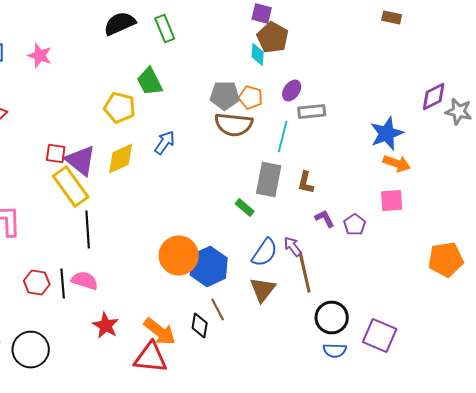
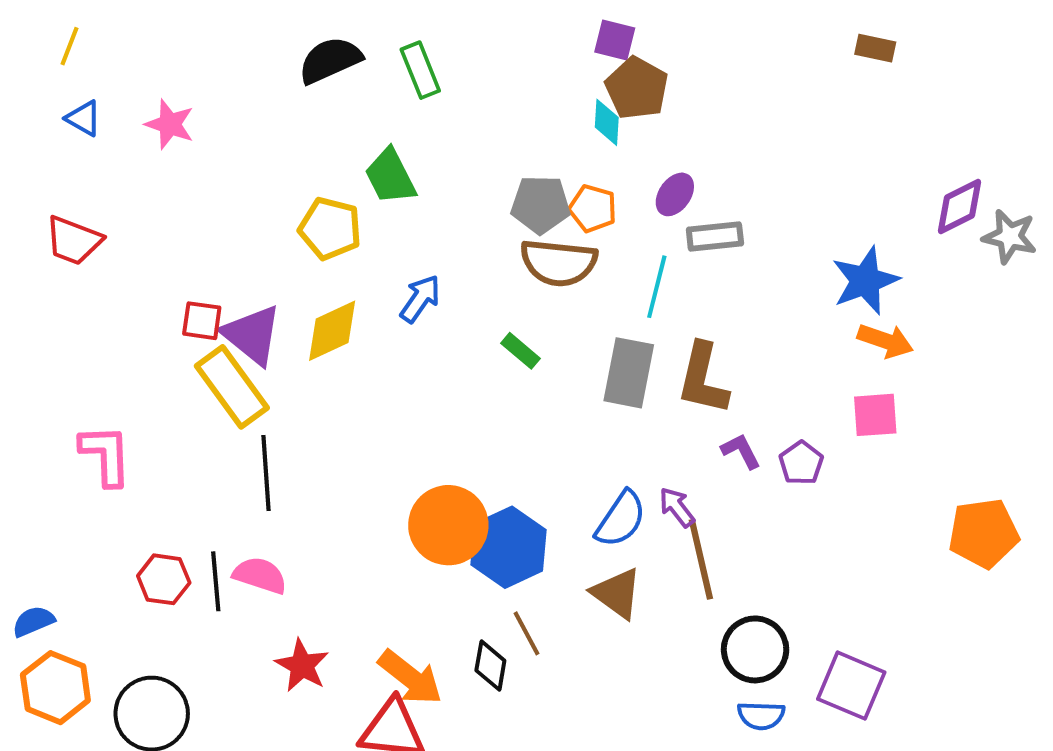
brown L-shape: (306, 182) -> (703, 379), size x1.6
green rectangle: (245, 208) -> (521, 351), moved
brown triangle: (263, 290) -> (617, 593), turned -32

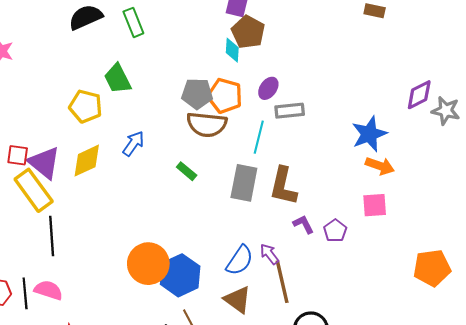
orange pentagon: (593, 208) -> (225, 96), size x1.4

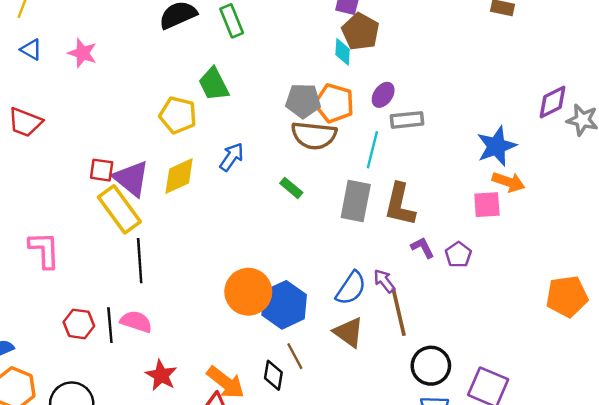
pink square: (375, 205) -> (487, 205), moved

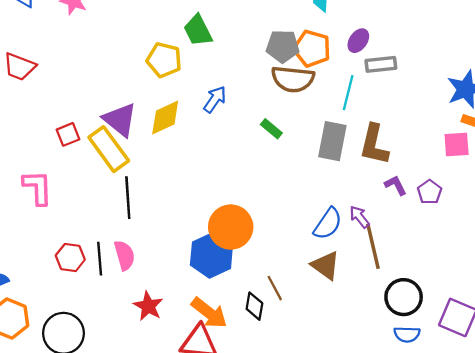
red square: (102, 170) -> (68, 134), moved, turned -30
blue hexagon: (284, 305) -> (211, 255), moved
pink semicircle: (136, 322) -> (124, 255), turned 56

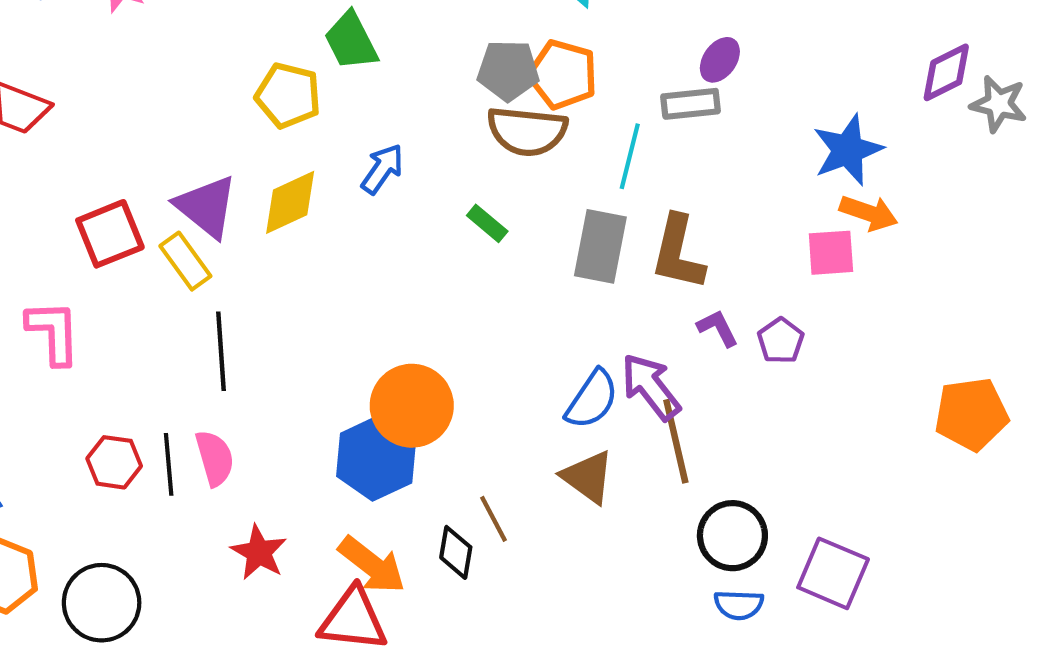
purple ellipse: (358, 41) -> (720, 60), moved
red square: (68, 134) -> (110, 234), size x1.5
yellow rectangle: (109, 149) -> (185, 261), size x0.7
purple arrow: (359, 217) -> (651, 387), size x1.6

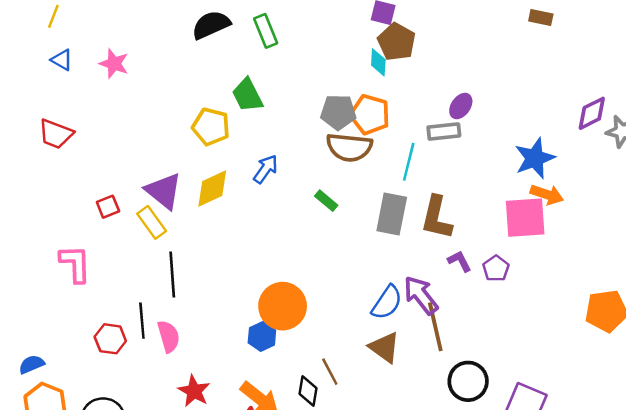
red square: (110, 234) -> (108, 207), size x0.6
pink square: (831, 253) -> (525, 218), size x1.5
blue hexagon: (376, 458) -> (262, 336), size x0.6
black line: (169, 464) -> (142, 321), moved

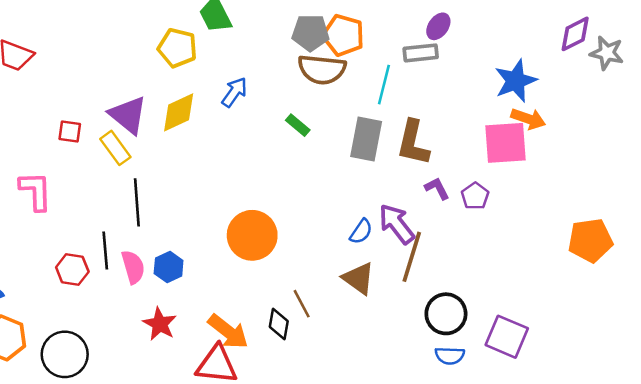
red square: (108, 207) -> (70, 131), turned 30
blue semicircle: (387, 302) -> (361, 232), size x0.7
brown line: (435, 327) -> (412, 257), turned 30
blue hexagon: (262, 336) -> (169, 267), moved

